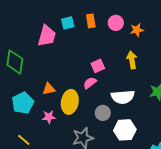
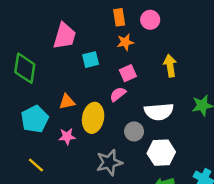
cyan square: (68, 23) -> (91, 60), moved
orange star: (137, 30) -> (125, 42), moved

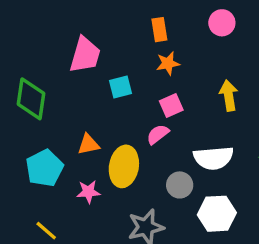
pink circle: (150, 20) -> (222, 23), moved

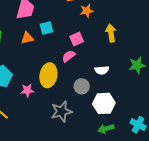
orange star: (168, 63) -> (87, 11), moved
orange triangle: (88, 144) -> (27, 38), moved
white semicircle: (213, 158) -> (102, 70), size x0.6

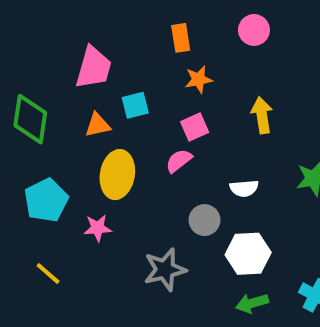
orange star: (87, 11) -> (199, 79), moved
yellow ellipse: (48, 75) -> (117, 175), moved

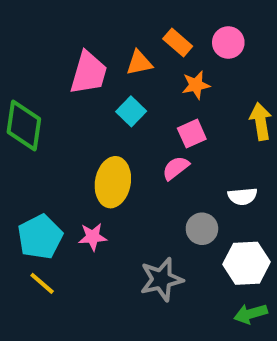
pink circle: (254, 30) -> (228, 43), moved
orange rectangle: (181, 38) -> (178, 43), turned -40
cyan square: (135, 105) -> (131, 111), turned -32
orange triangle: (98, 125) -> (139, 63), moved
cyan pentagon: (46, 200) -> (40, 237), moved

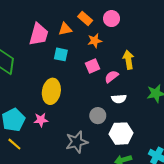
cyan square: (131, 111) -> (61, 54), turned -32
pink semicircle: (176, 168) -> (112, 77), moved

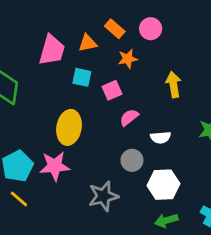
pink square: (93, 66) -> (112, 90), moved
pink semicircle: (112, 77) -> (129, 117), moved
pink star: (41, 120) -> (55, 166), size x1.5

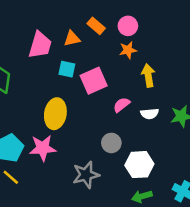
orange star: (128, 59) -> (128, 50), moved
pink square: (112, 90) -> (94, 81), size x1.5
pink semicircle: (129, 117) -> (122, 105), moved
white semicircle: (161, 137) -> (150, 114), moved

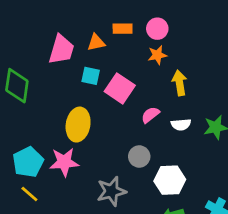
orange rectangle: (96, 26) -> (123, 29), turned -42
pink square: (94, 81) -> (120, 88), turned -32

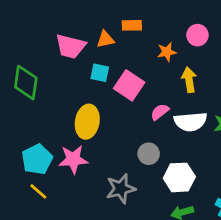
pink circle: (157, 29) -> (197, 35), moved
pink trapezoid: (61, 49) -> (70, 46), turned 88
white semicircle: (181, 125) -> (190, 122), size x1.6

